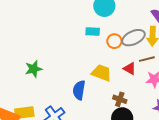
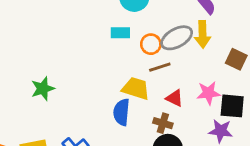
brown line: (147, 59) -> (160, 67), moved
red triangle: (130, 69) -> (174, 98), moved
blue semicircle: (79, 90) -> (121, 112), moved

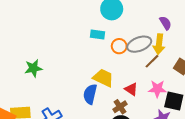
brown line: (160, 67) -> (152, 61), moved, turned -35
brown cross: (163, 123) -> (120, 107), turned 32

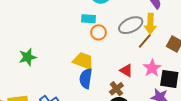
orange circle: (119, 46) -> (98, 32), moved
yellow trapezoid: (103, 78) -> (83, 61), moved
pink star: (157, 89) -> (152, 68), turned -30

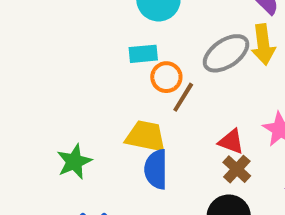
brown line: (145, 41) -> (183, 97), moved
green star: (28, 57) -> (74, 162), moved
brown cross: (116, 89) -> (237, 169), moved

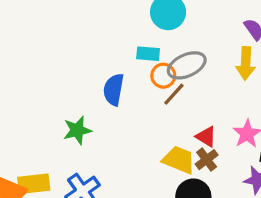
gray ellipse: (226, 53) -> (187, 65), moved
yellow trapezoid: (146, 136) -> (179, 160), moved
blue semicircle: (156, 169) -> (114, 90), moved

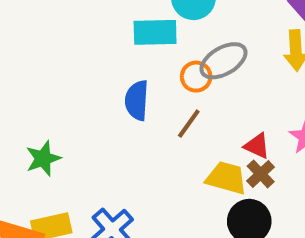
cyan rectangle: (148, 54) -> (155, 32), moved, size x1.5
brown line: (174, 94) -> (189, 124), moved
green star: (77, 130) -> (43, 159), moved

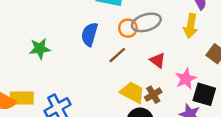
red triangle: (257, 146) -> (158, 60), moved
green star: (43, 159) -> (40, 49), moved

